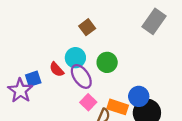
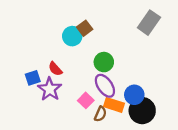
cyan circle: (75, 58) -> (72, 36), moved
purple ellipse: (81, 76) -> (105, 86), moved
purple star: (20, 91) -> (50, 89), moved

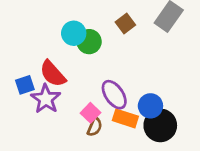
brown square: (85, 28) -> (125, 23), moved
green circle: (104, 62) -> (89, 42), moved
red semicircle: (55, 69) -> (53, 74), size x1.5
brown semicircle: (100, 114) -> (95, 127), moved

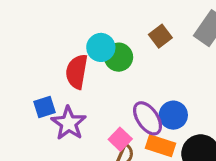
red semicircle: (53, 74) -> (77, 72), moved, turned 52
blue circle: (150, 106) -> (173, 115), moved

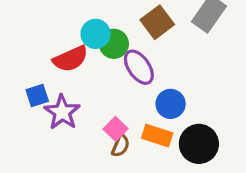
brown square: (160, 36) -> (157, 22), size x1.4
red semicircle: (77, 72) -> (71, 59), turned -124
purple ellipse: (148, 118) -> (139, 67), moved

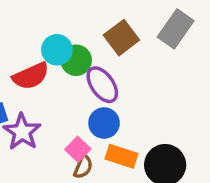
blue circle: (171, 104) -> (104, 123), moved

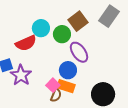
green circle: (76, 60) -> (62, 34), moved
purple ellipse: (102, 85) -> (79, 52), moved
orange rectangle: (121, 156) -> (66, 86), moved

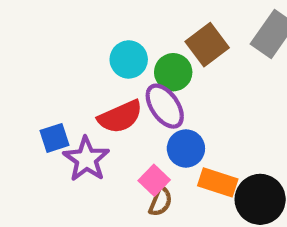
red semicircle: (26, 43) -> (120, 117), moved
purple ellipse: (79, 52) -> (165, 106), moved
orange rectangle: (66, 86) -> (218, 182), moved

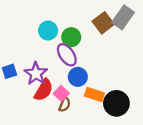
brown square: (207, 45) -> (103, 23), moved
red semicircle: (120, 117) -> (44, 90), moved, turned -35
purple star: (86, 159) -> (36, 74), moved

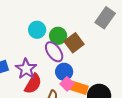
brown square: (103, 23) -> (74, 43), moved
pink square: (61, 93) -> (67, 84), moved

